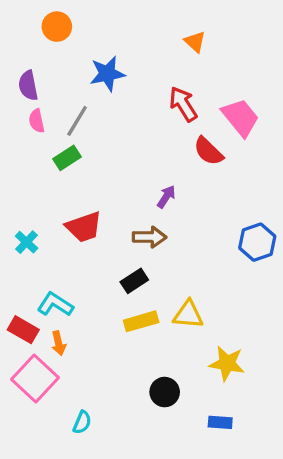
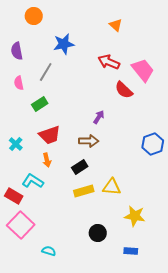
red arrow: (183, 104) -> (109, 62), turned -35
pink semicircle: (37, 121) -> (19, 83), moved
green rectangle: (67, 158) -> (40, 104), moved
orange arrow: (59, 343) -> (47, 160), moved
cyan semicircle: (82, 422) -> (49, 251), turned -96

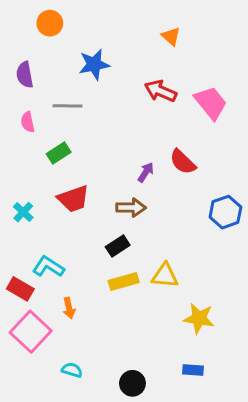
gray line: (46, 72) -> (68, 106), turned 60
red semicircle: (124, 90) -> (183, 162), moved
orange arrow: (47, 160) -> (69, 308), moved
black circle: (98, 233) -> (132, 383), moved

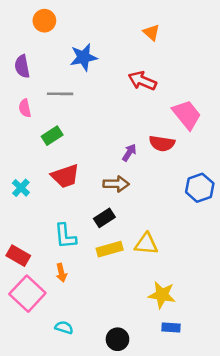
pink trapezoid: (211, 103) -> (187, 115), moved
red semicircle: (183, 162) -> (162, 143), turned -35
cyan L-shape: (48, 267) -> (65, 236), moved, turned -128
yellow star: (199, 318) -> (162, 295), moved

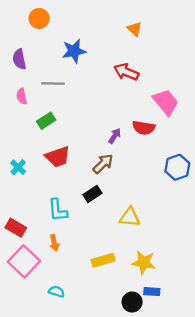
brown arrow: (116, 184) -> (103, 164), turned -45
yellow rectangle: (110, 249) -> (103, 260), moved
black circle: (117, 339) -> (132, 302), moved

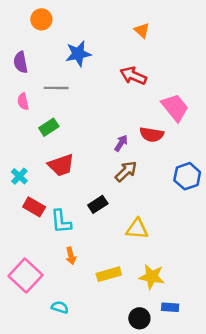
brown arrow: (103, 164) -> (126, 171), moved
red rectangle: (16, 228) -> (34, 207), moved
orange arrow: (54, 243) -> (71, 256), moved
blue rectangle: (152, 292) -> (170, 307), moved

